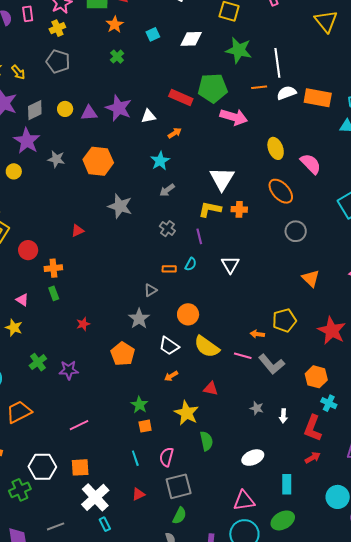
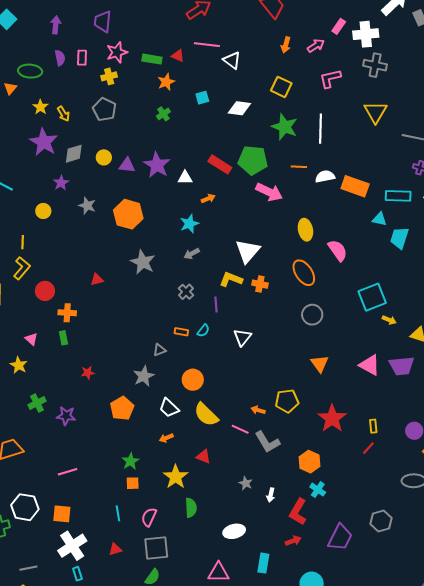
white line: (277, 63) -> (321, 129), moved
purple star: (27, 141) -> (61, 183), size x0.6

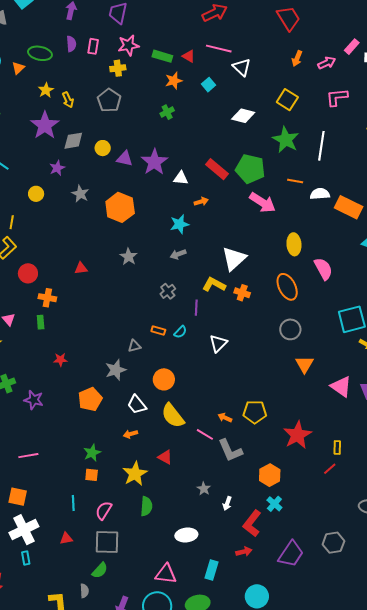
cyan square: (202, 98) -> (209, 85), moved, turned -32
gray star: (143, 262) -> (129, 257), size x0.7
orange triangle: (320, 364) -> (304, 364), moved

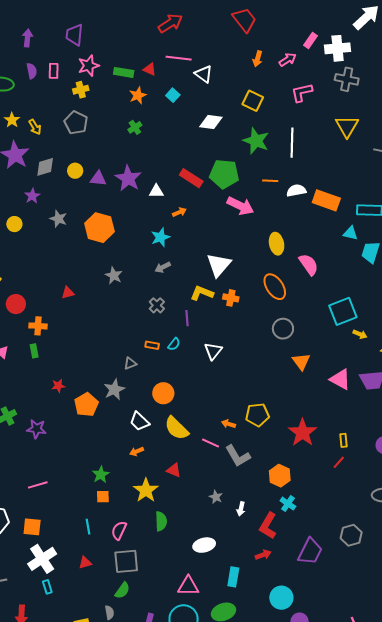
orange pentagon: (90, 399) -> (86, 405), moved

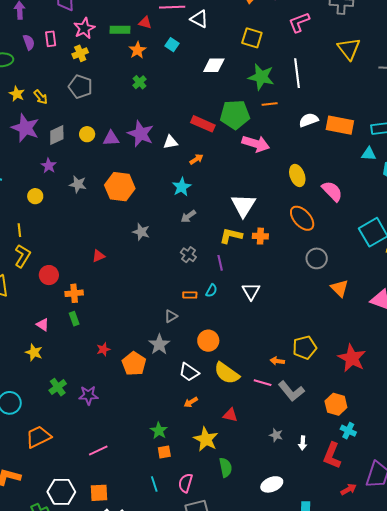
orange line: (270, 181) -> (270, 104), moved
red arrow: (263, 555) -> (349, 489), moved

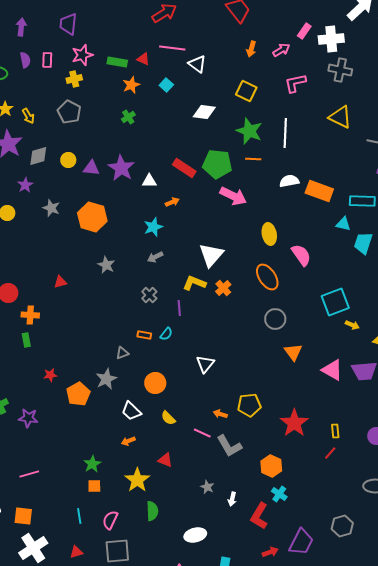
yellow triangle: (349, 49) -> (340, 117), turned -35
orange cross: (260, 236) -> (223, 288), turned 35
white triangle: (251, 291) -> (205, 364), moved
yellow semicircle: (227, 373) -> (168, 418), size x0.6

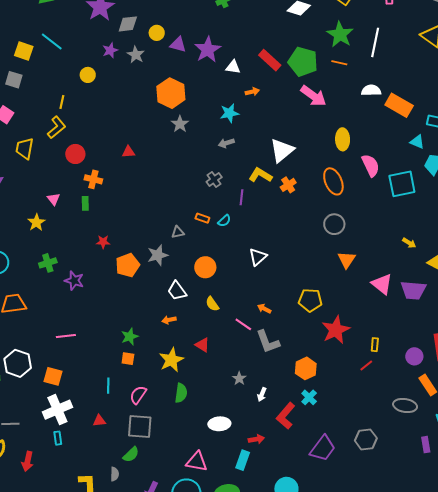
gray star: (51, 208) -> (136, 55), moved
gray star: (106, 265) -> (180, 124), moved
cyan square: (335, 302) -> (402, 184), moved
yellow pentagon: (249, 405) -> (310, 300), moved
red arrow: (270, 552) -> (256, 439), moved

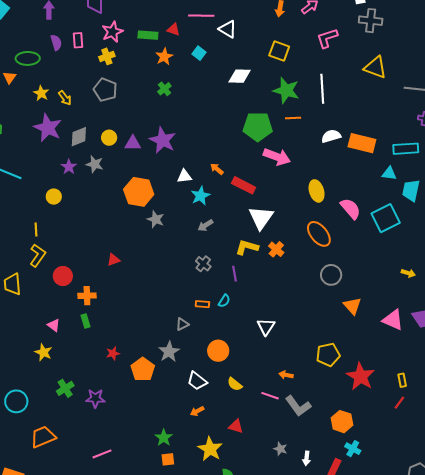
red rectangle: (270, 60) -> (244, 185), moved
white triangle: (233, 67) -> (184, 176), moved
orange arrow: (252, 92) -> (217, 169), turned -112

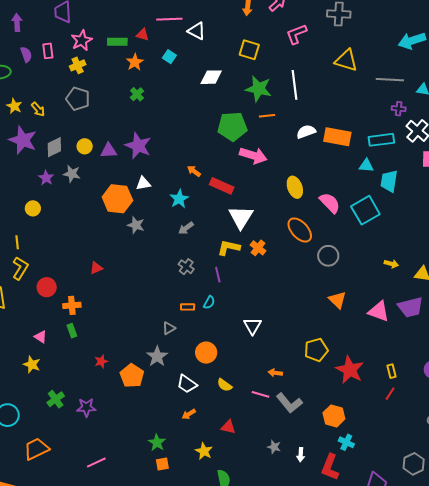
white triangle: (184, 176) -> (143, 183), moved
gray circle: (331, 275) -> (328, 256), moved
yellow star: (210, 449) -> (204, 451), size x0.7

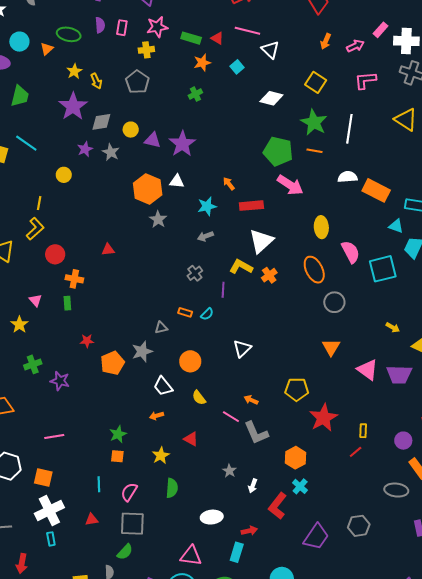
red rectangle: (222, 186) -> (251, 206), turned -45

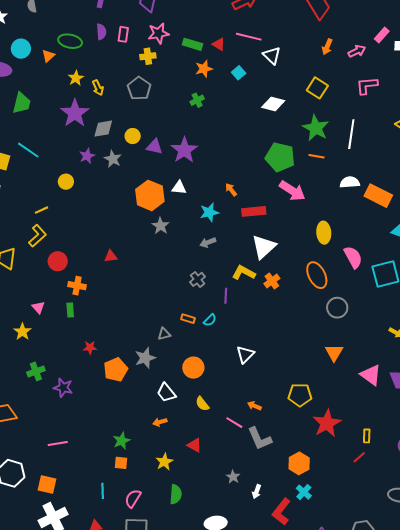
yellow line: (39, 203) -> (41, 210), turned 56

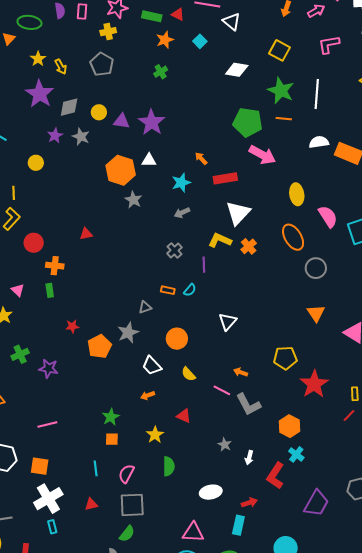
yellow line: (41, 210) -> (14, 193), turned -64

